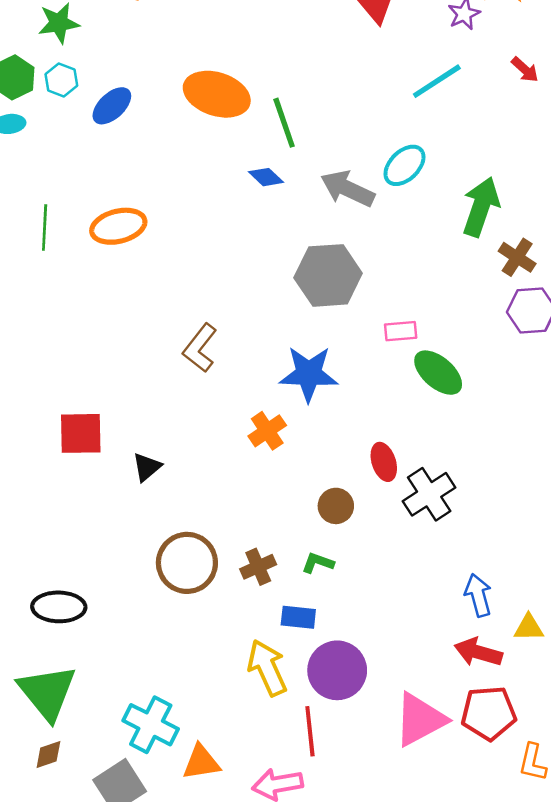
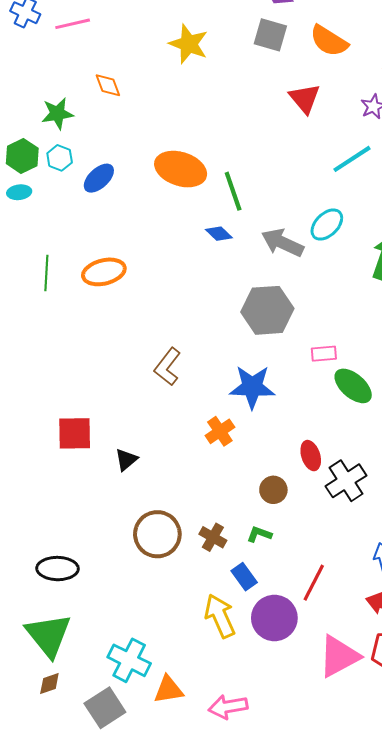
brown cross: (258, 567) -> (213, 537), turned -36
blue rectangle: (298, 617) -> (244, 577), turned 48
red line: (310, 731) -> (314, 583), moved, turned 33

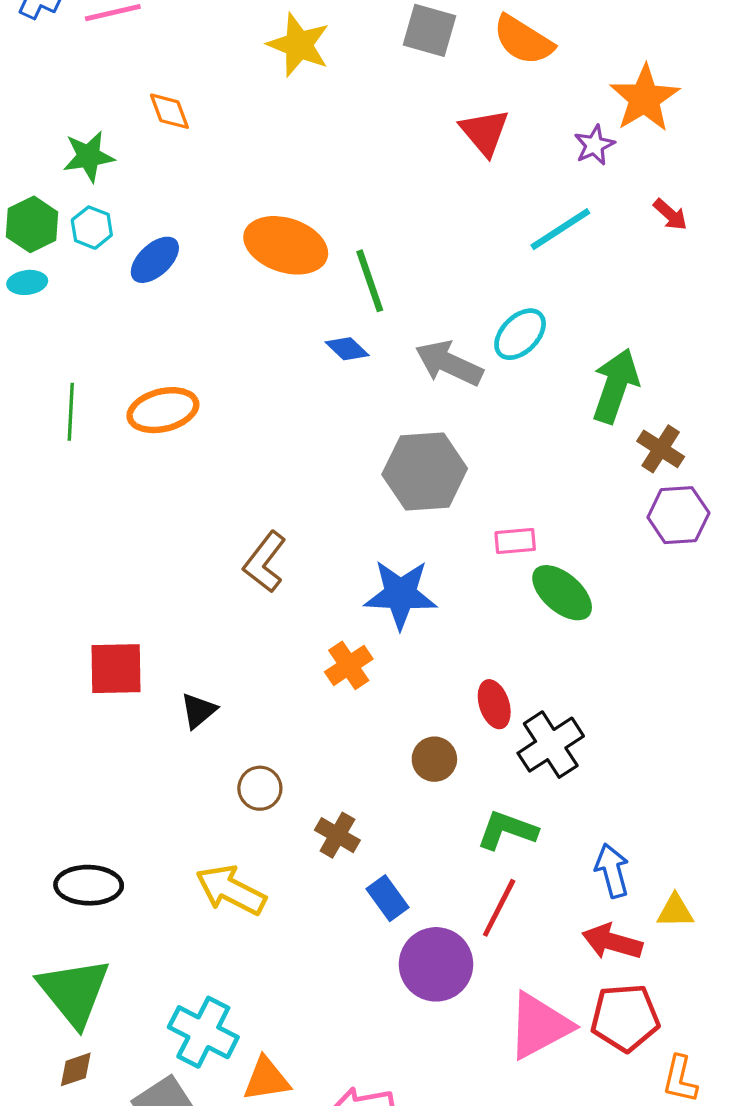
brown circle: (157, 534) -> (260, 788), moved, size x0.6
green L-shape: (259, 534) -> (507, 830), moved, size x1.5
yellow arrow: (220, 616) -> (231, 890), moved, turned -39

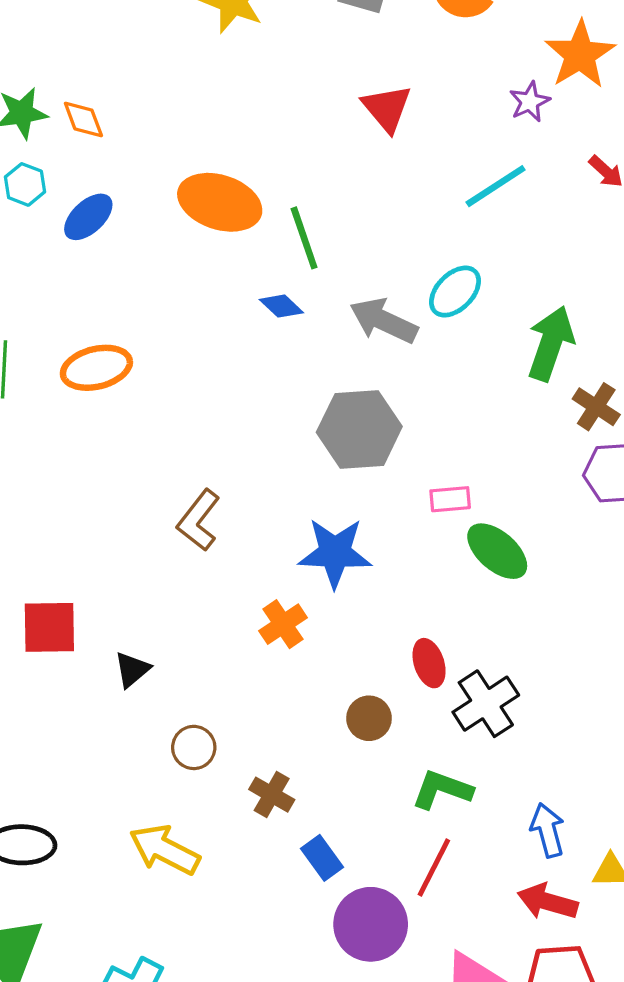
orange diamond: (169, 111) -> (83, 120), moved
red triangle: (484, 132) -> (387, 108), moved

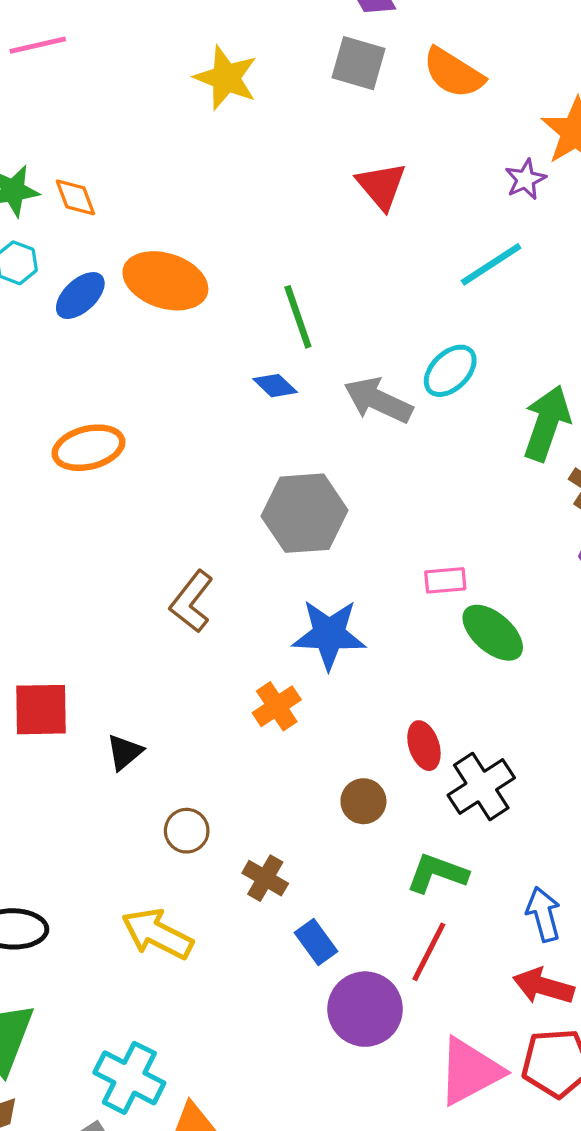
orange ellipse: (220, 202) -> (165, 281), moved
gray hexagon: (359, 429) -> (305, 513), moved

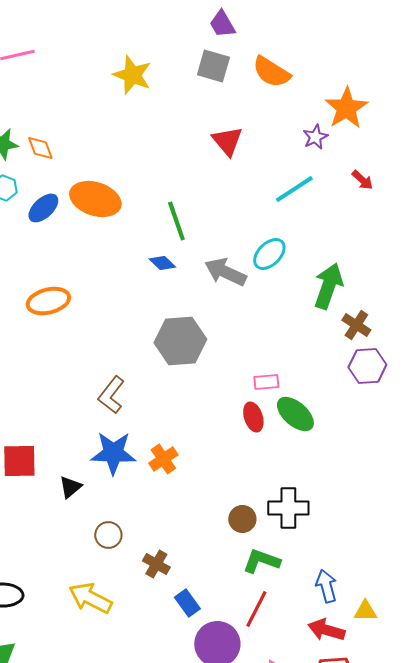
blue star: (329, 634) -> (113, 453), moved
red ellipse: (424, 746) -> (253, 417), moved
black cross: (481, 787) -> (288, 508), turned 33
brown circle: (363, 801) -> (242, 519), moved

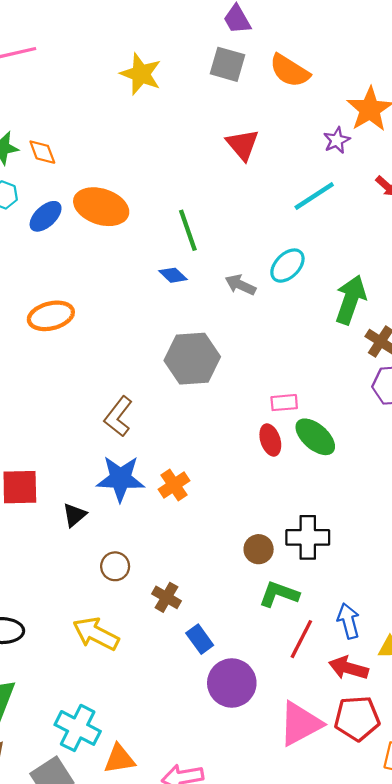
gray arrow: (225, 272) -> (240, 285), size x0.7
red line: (256, 609) -> (301, 639), moved

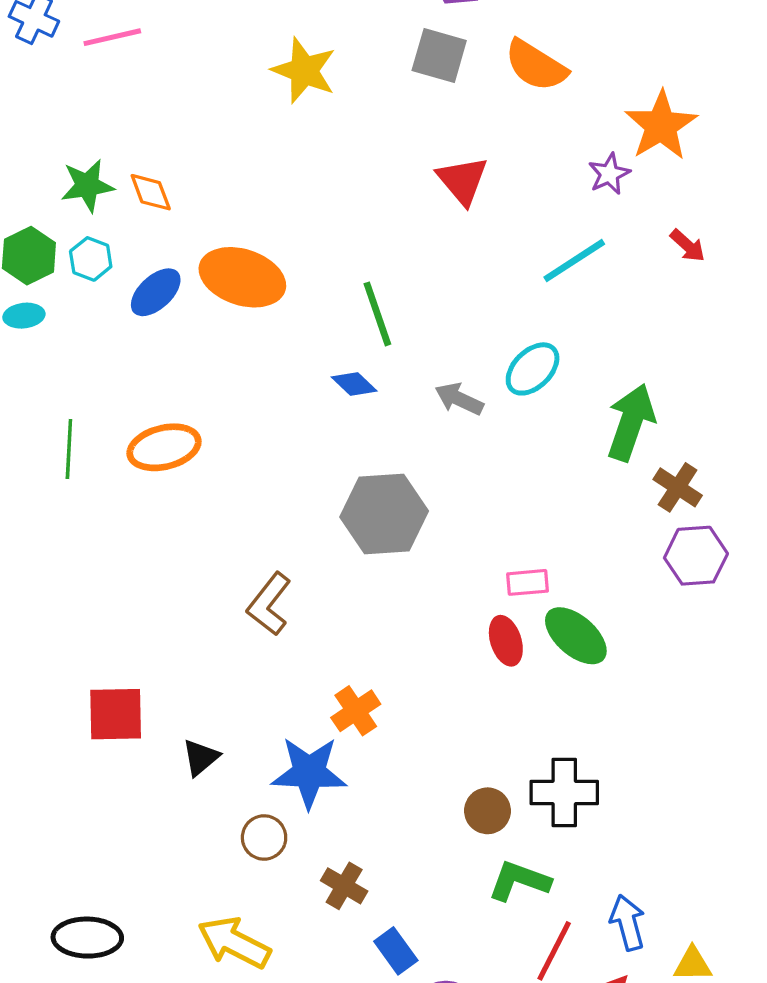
blue star: (120, 479) -> (309, 772), moved

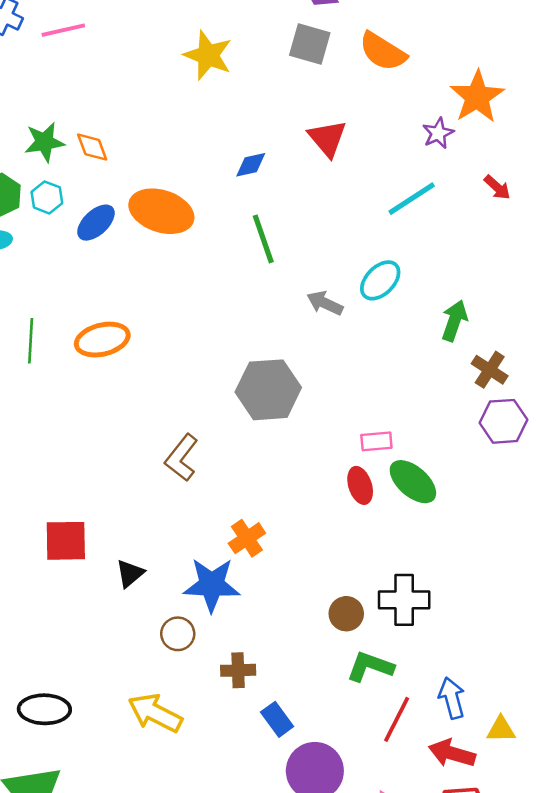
blue diamond: (354, 384) -> (251, 165), moved, turned -56
green arrow: (631, 422) -> (454, 321), size x0.7
brown cross: (344, 886) -> (238, 670), turned -32

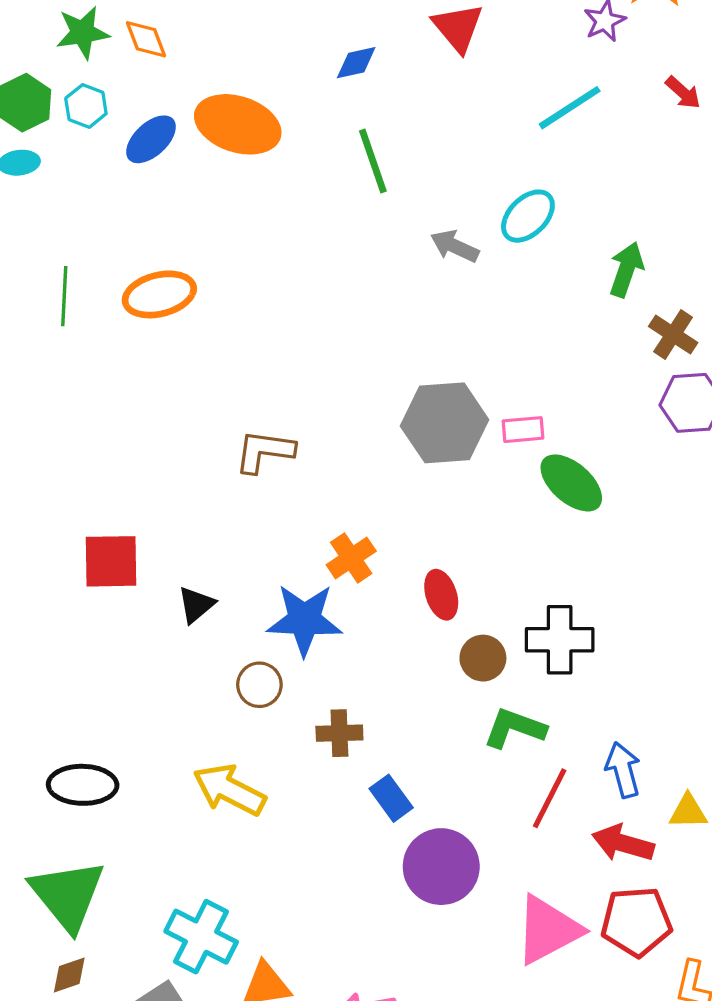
gray hexagon: (268, 390) -> (445, 423), moved
brown L-shape: (182, 458) -> (264, 451), turned 60
red ellipse: (360, 485) -> (441, 595), moved

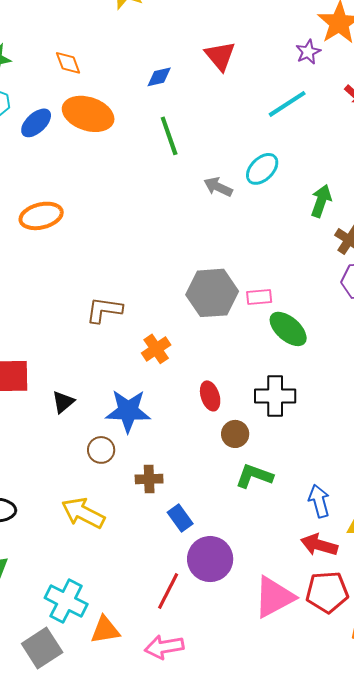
orange diamond: (146, 39) -> (68, 63), moved
orange cross: (351, 558) -> (156, 349), moved
black cross: (560, 640) -> (275, 396), moved
red line: (550, 798) -> (168, 591), moved

